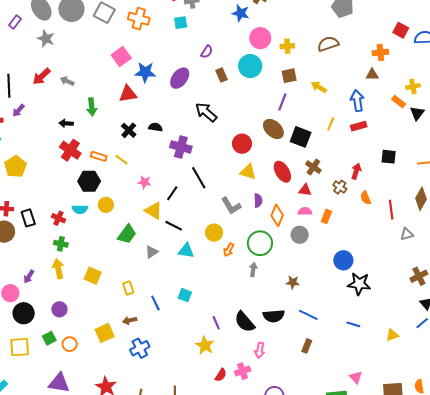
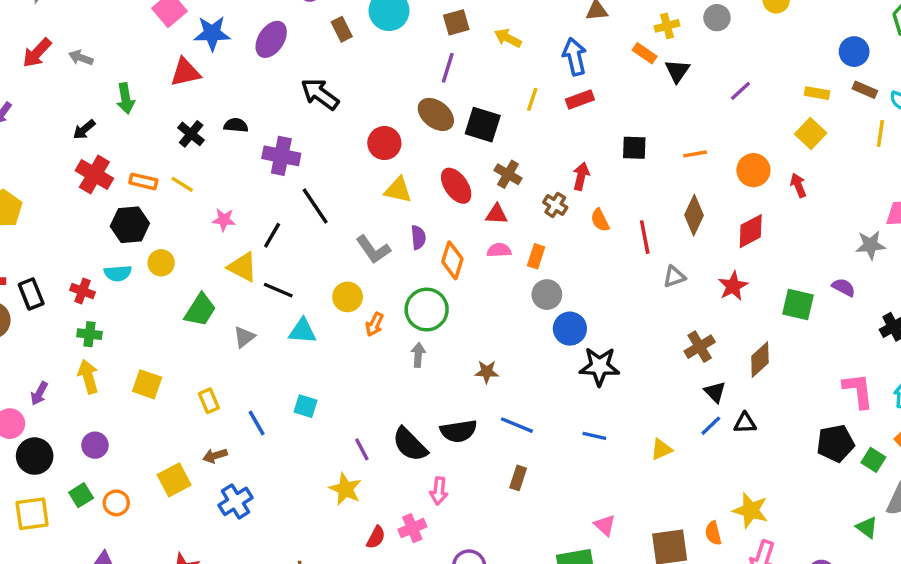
black arrow: (66, 123) -> (84, 129), turned -40
gray circle: (300, 235) -> (547, 295), moved

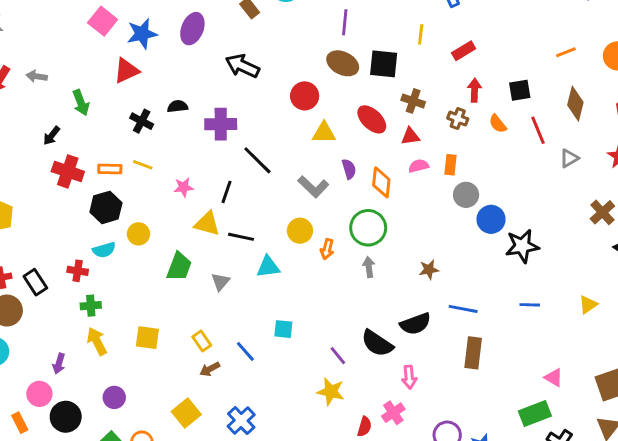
red rectangle: (580, 100) -> (464, 51), moved
black square: (634, 148) -> (520, 90), moved
brown arrow: (215, 456) -> (210, 369), moved
brown rectangle: (518, 478) -> (473, 353), size x1.5

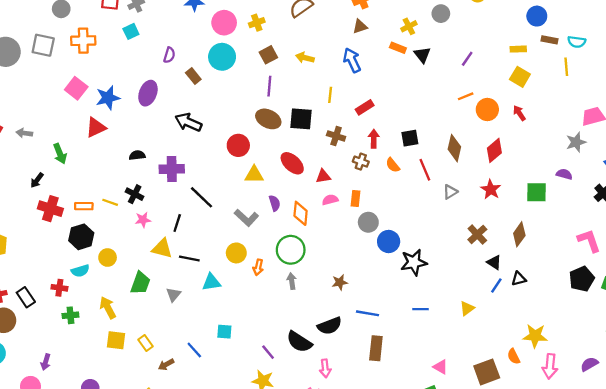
orange line: (566, 52) -> (466, 96), moved
brown cross: (413, 101) -> (336, 136), moved
black cross: (142, 121) -> (135, 194), moved
yellow arrow: (97, 341) -> (108, 308), moved
yellow rectangle: (202, 341) -> (146, 343), moved

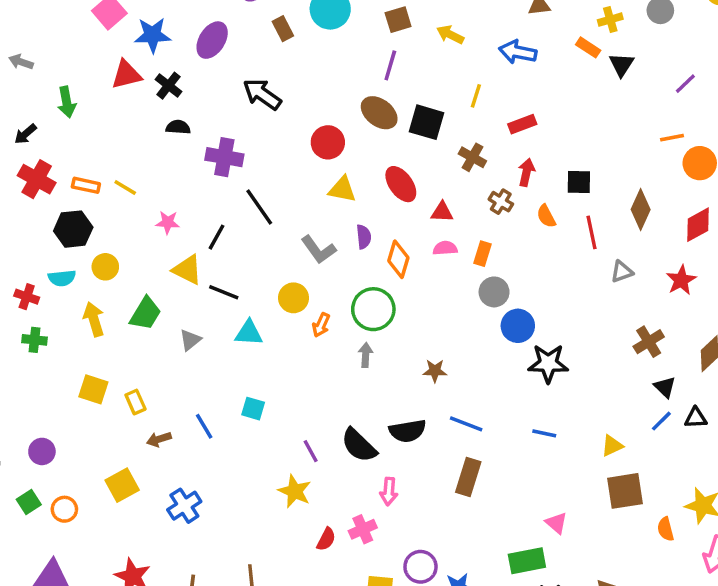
blue arrow: (352, 60) -> (518, 52), turned -65
black cross: (135, 194) -> (168, 86), moved
yellow arrow: (108, 308) -> (94, 319), moved
brown square: (487, 372) -> (625, 491), moved

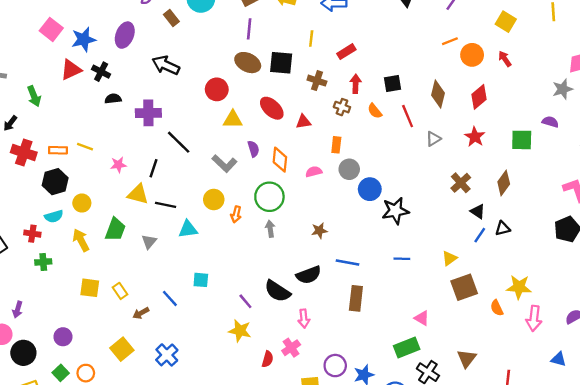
pink semicircle: (445, 248) -> (314, 172), moved

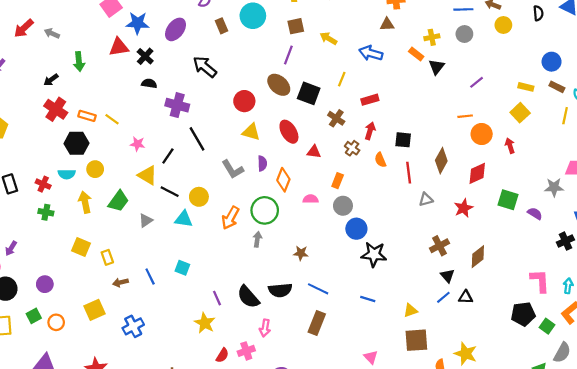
green square: (522, 140) -> (508, 200), moved
yellow circle: (214, 200) -> (199, 197), moved
orange arrow: (236, 214) -> (230, 218), size x1.5

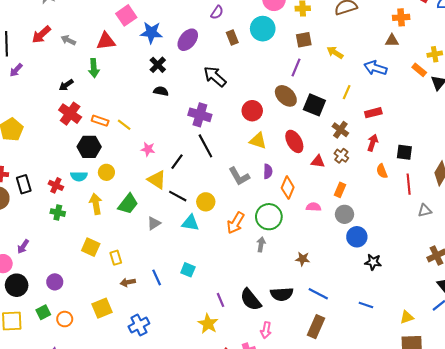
red triangle: (119, 47) -> (106, 41), moved
purple cross: (177, 105) -> (200, 115), moved
brown cross: (352, 148) -> (341, 156), moved
black star: (374, 254) -> (373, 262), size x0.7

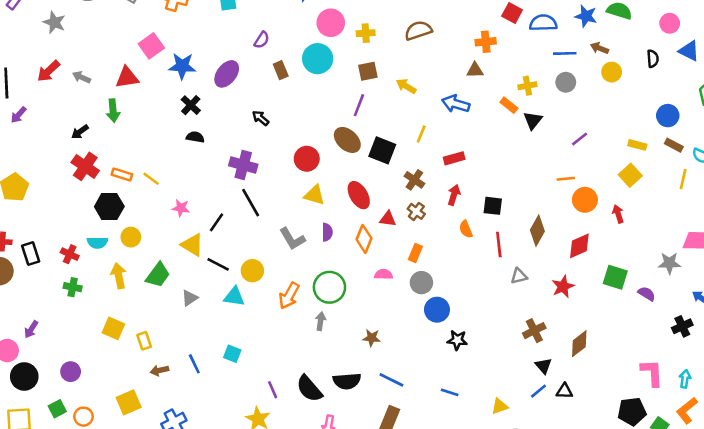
black arrow: (215, 77) -> (261, 118), size x0.6
orange diamond: (288, 188) -> (364, 239), moved

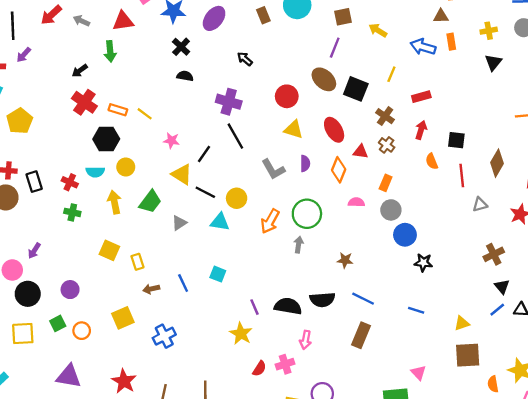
orange rectangle: (509, 105) -> (451, 42), moved, turned 42
black semicircle: (309, 389) -> (288, 306), turned 140

